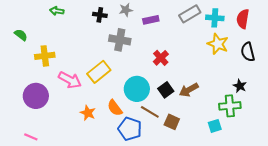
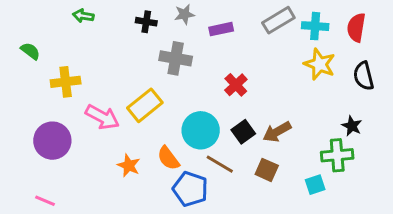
brown square: (172, 122) -> (267, 170), moved

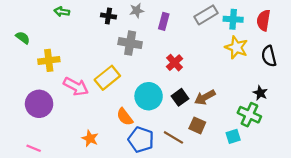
purple rectangle: (221, 29) -> (164, 21), turned -63
green cross: (337, 155) -> (249, 115), turned 30
brown line: (220, 164) -> (173, 137), moved
orange star: (129, 166) -> (90, 139), moved

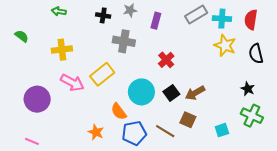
yellow cross: (49, 60) -> (62, 50), moved
green cross: (249, 115) -> (252, 116), moved
orange star: (90, 139) -> (96, 132), moved
blue pentagon: (141, 140) -> (134, 133), turned -30

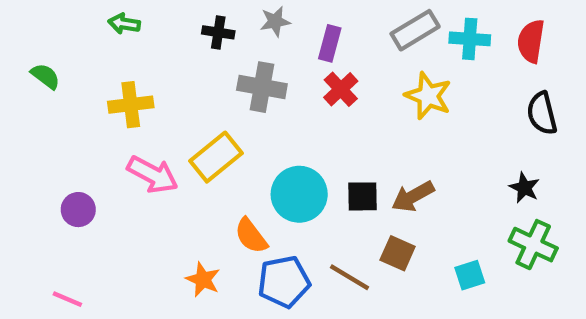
yellow star: (225, 45) -> (428, 96), moved
red cross: (166, 60) -> (341, 89), moved
black square: (171, 93) -> (363, 196), turned 35
purple circle: (37, 99) -> (78, 210), size x0.6

